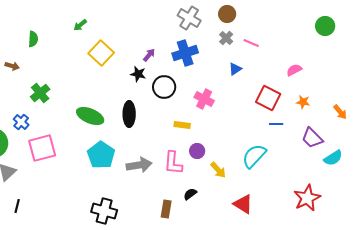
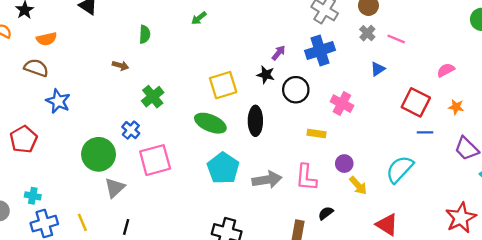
yellow square: (101, 53) -> (223, 85), moved, turned 30
purple circle: (197, 151) -> (344, 164), moved

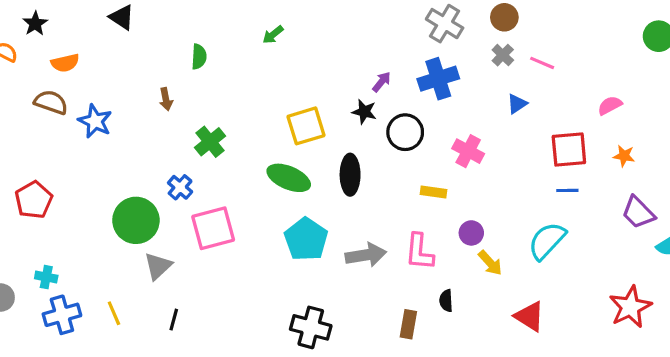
brown arrow: (120, 65) -> (166, 99), turned 63
blue star: (58, 101) -> (95, 121), moved
red square: (416, 102) -> (569, 150), turned -32
blue line: (425, 132) -> (567, 190), moved
black semicircle: (326, 213) -> (446, 301), turned -56

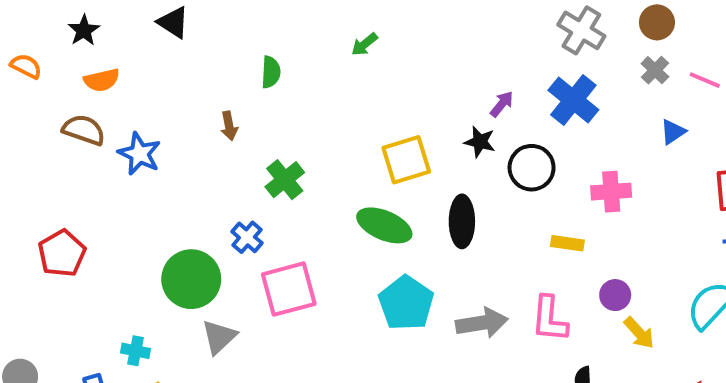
black star: (35, 24) -> (84, 30), moved
blue cross: (438, 79) -> (573, 100), turned -33
pink cross: (468, 151) -> (611, 192), turned -32
cyan cross: (46, 277) -> (136, 351), moved

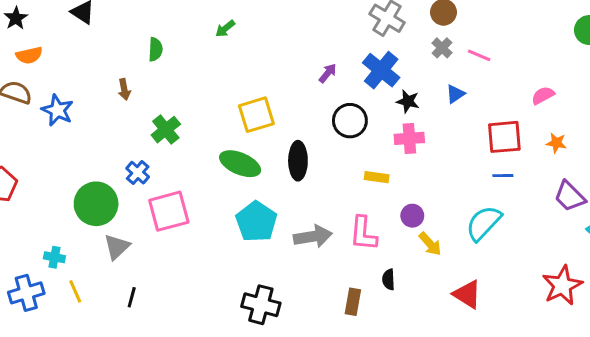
black star: (480, 142) -> (408, 101), moved

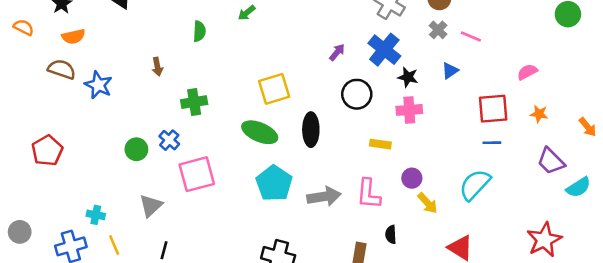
green semicircle: (155, 49) -> (199, 31), moved
green cross: (166, 130) -> (194, 102), turned 30
green circle: (96, 204) -> (136, 149), moved, size x0.6

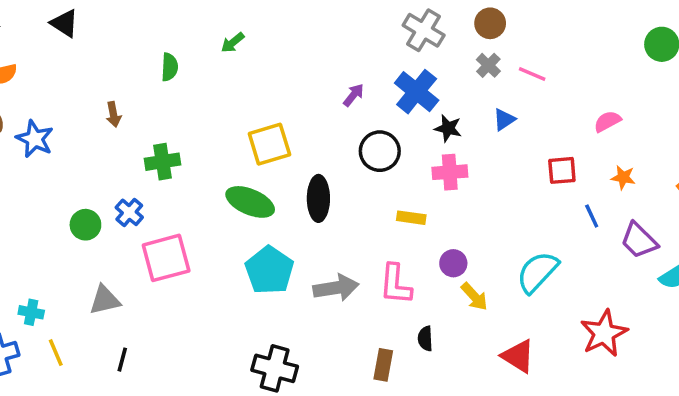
red square: (493, 109) -> (562, 170), size x0.7
blue line: (492, 143) -> (592, 216), moved, turned 66
gray triangle: (151, 206) -> (105, 300), turned 30
red star: (544, 240) -> (604, 333), moved

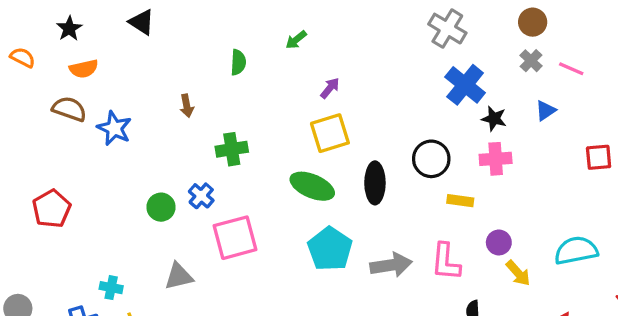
gray cross: (424, 30) -> (447, 29), moved
purple arrow: (353, 95) -> (330, 88), moved
black circle: (380, 151) -> (431, 159), moved
cyan semicircle: (537, 272) -> (576, 251), turned 36

